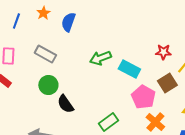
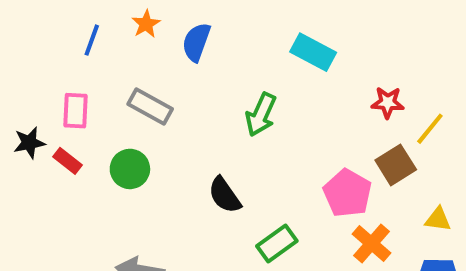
green arrow: (100, 58) -> (261, 115), turned -45
cyan rectangle: (129, 69) -> (313, 52), moved
green circle: (48, 85) -> (130, 169), moved
black semicircle: (65, 104) -> (225, 195), moved

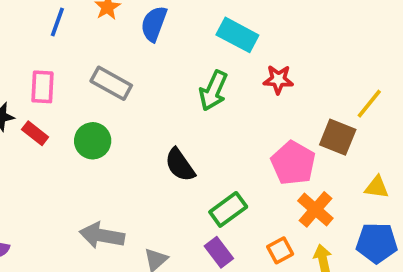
cyan rectangle: (313, 52) -> (237, 35), moved
red star: (388, 102) -> (278, 79), moved
brown square: (396, 165) -> (338, 137), turned -36

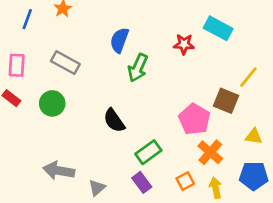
blue semicircle: (154, 24) -> (119, 40), moved
cyan rectangle: (237, 35) -> (218, 28), moved
red star: (278, 79) -> (184, 44), moved

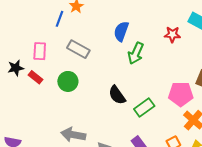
blue line: (27, 19) -> (60, 19), moved
pink pentagon: (194, 119) -> (181, 94), turned -30
green rectangle: (148, 152) -> (144, 108), moved

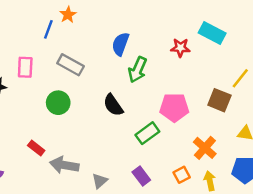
red rectangle: (36, 77) -> (36, 148), moved
pink pentagon: (181, 94) -> (174, 108), moved
black semicircle: (117, 95) -> (113, 105), moved

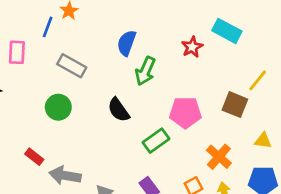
red star: (180, 48) -> (192, 47), turned -30
pink rectangle: (25, 67) -> (17, 52), moved

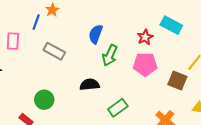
green circle: (58, 107) -> (44, 100), moved
black semicircle: (119, 110) -> (90, 85), turned 120
pink pentagon: (185, 113) -> (145, 64), moved

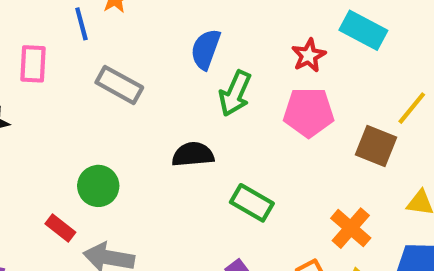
blue line: (36, 22) -> (81, 24), turned -35
green rectangle: (118, 108) -> (252, 203), turned 66

